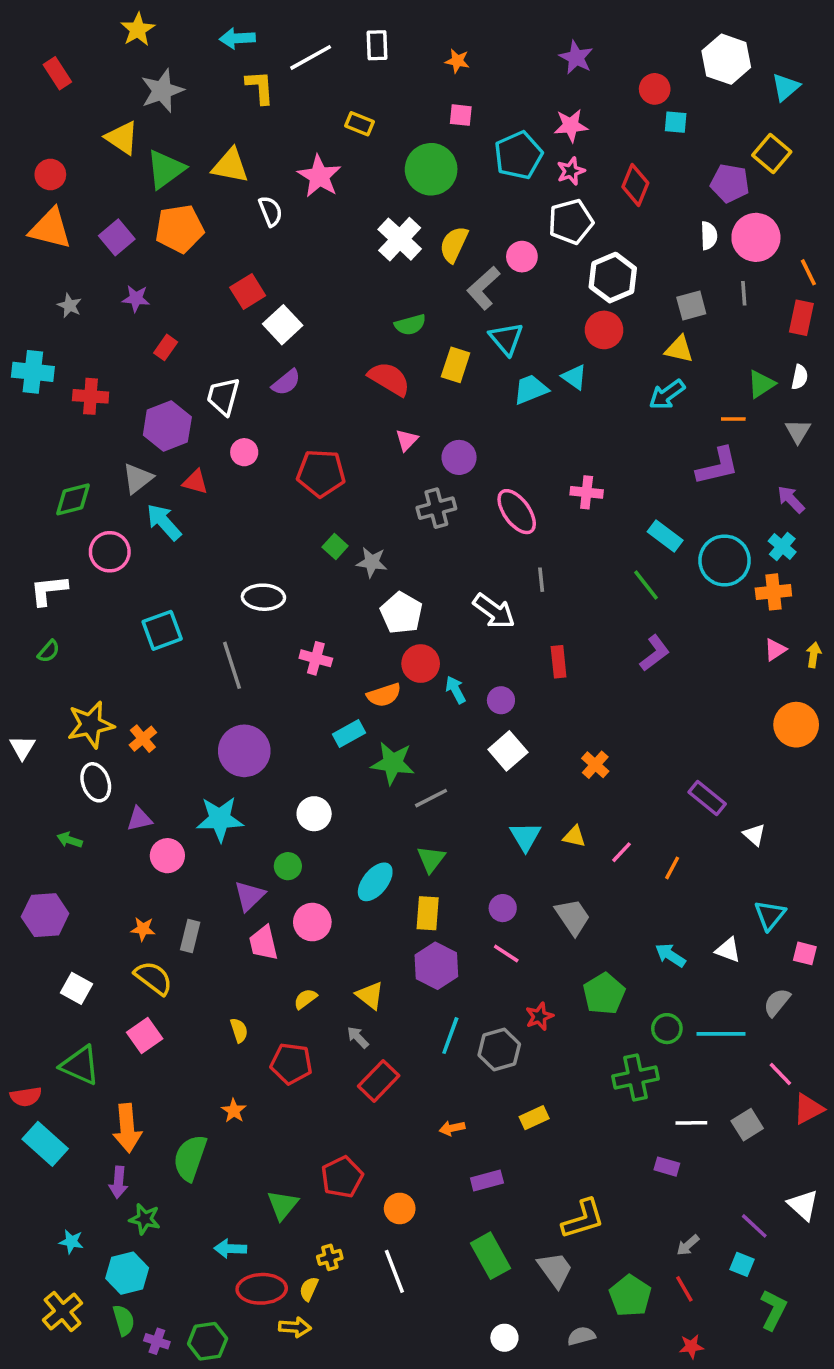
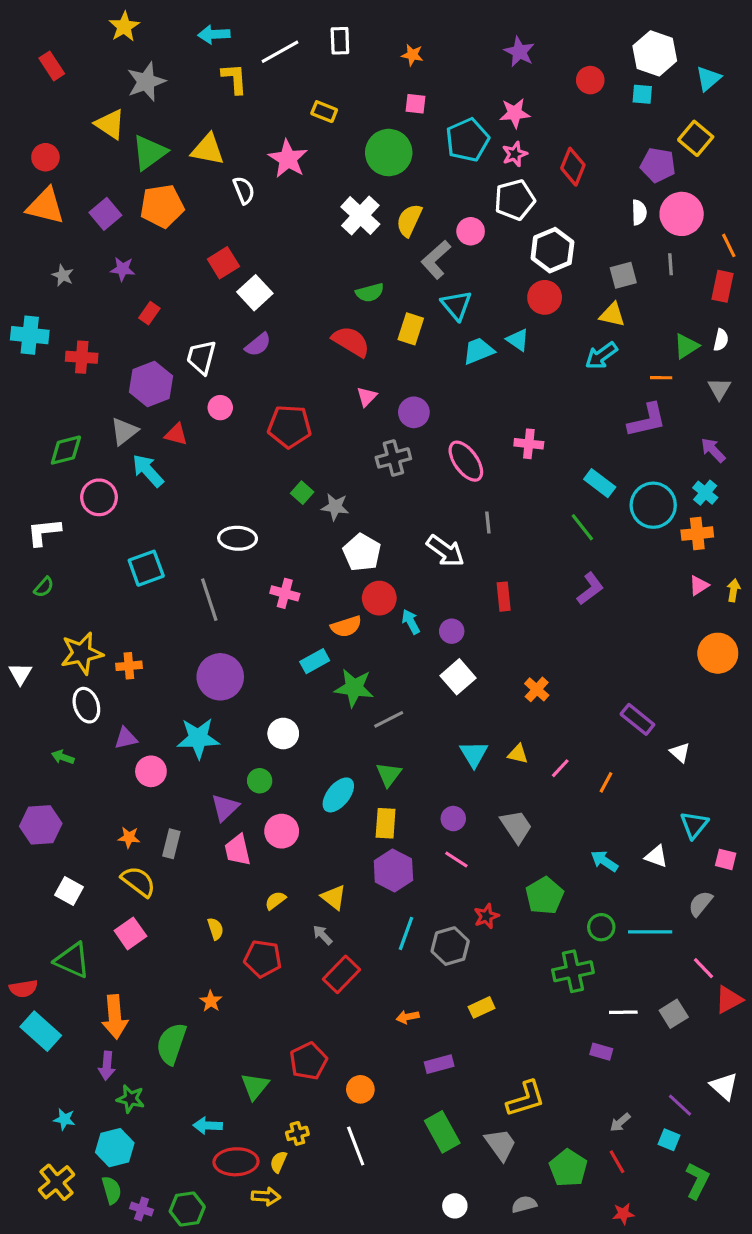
cyan square: (676, 122) -> (642, 94), moved
orange cross: (143, 739) -> (129, 666), turned 35

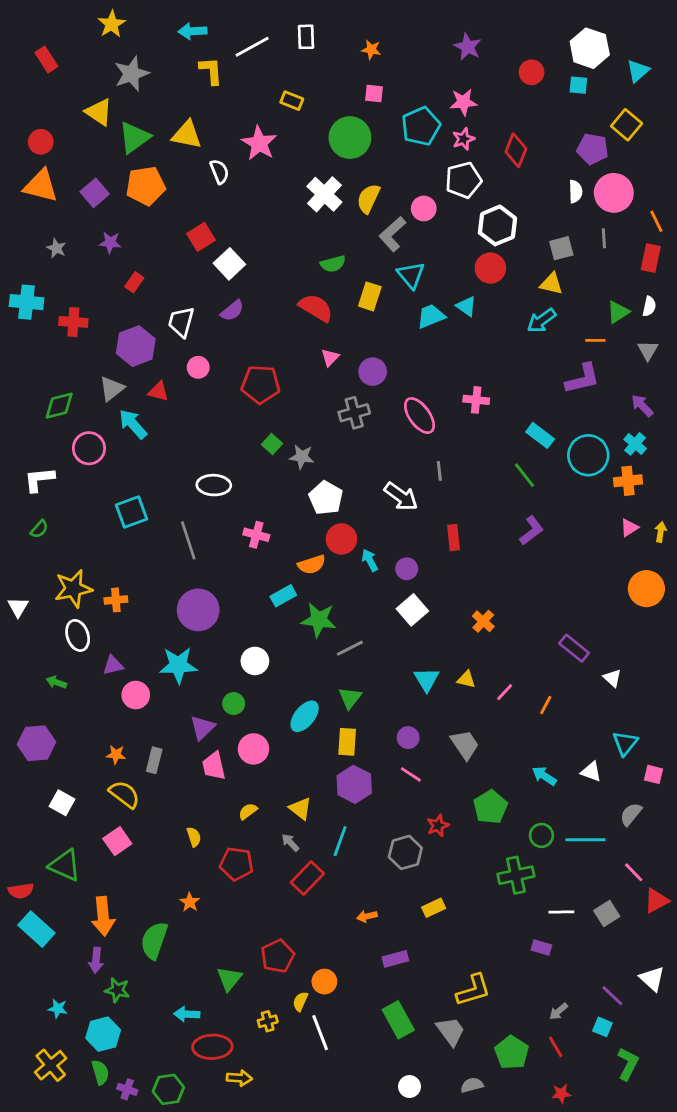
cyan line: (406, 933) -> (340, 841), moved
yellow semicircle: (278, 1162) -> (300, 1001), moved

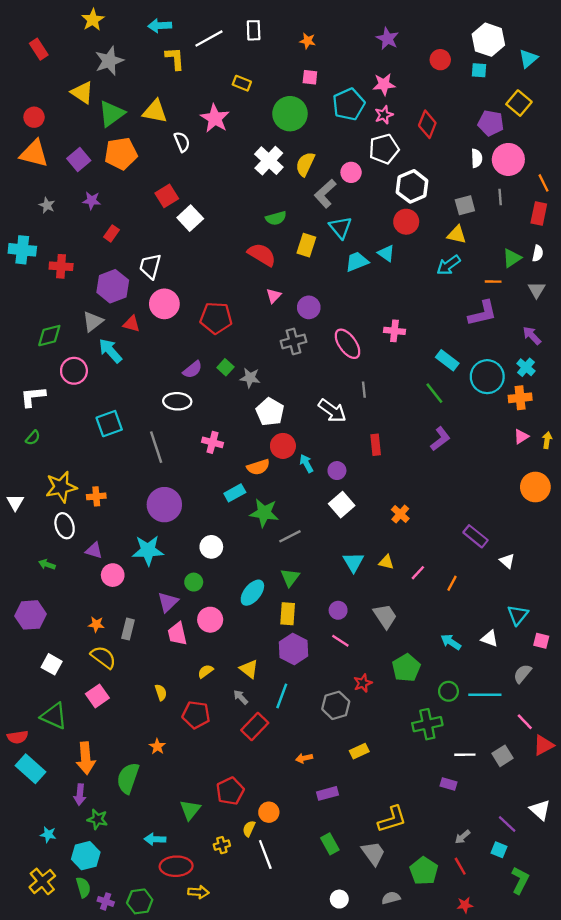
purple semicircle: (232, 311) -> (193, 370), moved
pink circle: (198, 367) -> (164, 304), size x1.6
purple triangle: (113, 665) -> (94, 550), turned 30
green rectangle: (398, 1020) -> (330, 844), size x0.7

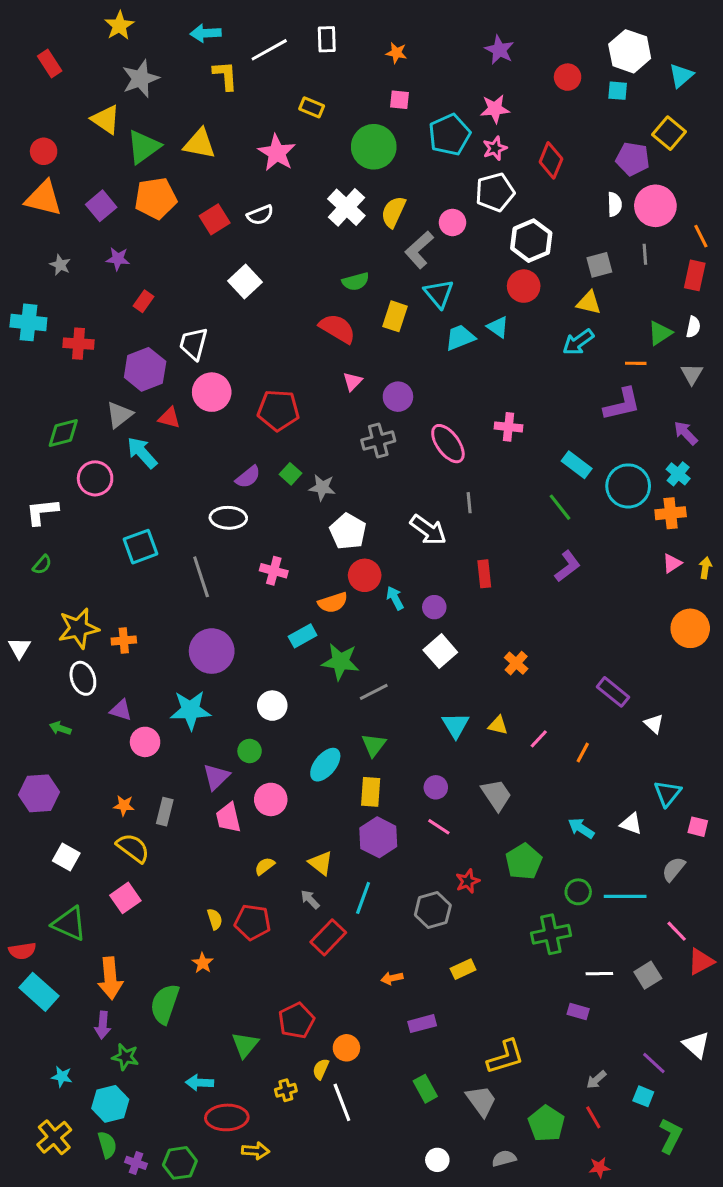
white semicircle: (182, 142) -> (260, 215), moved, turned 90
red square: (167, 196) -> (215, 219), moved
yellow semicircle: (161, 692) -> (215, 919), moved

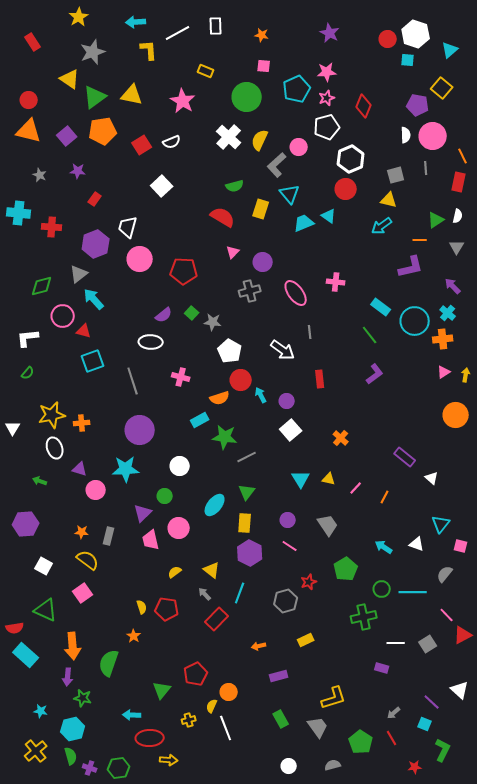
red circle: (568, 77) -> (388, 39), moved
red triangle: (169, 418) -> (84, 331), moved
red star: (599, 1167) -> (415, 767), moved

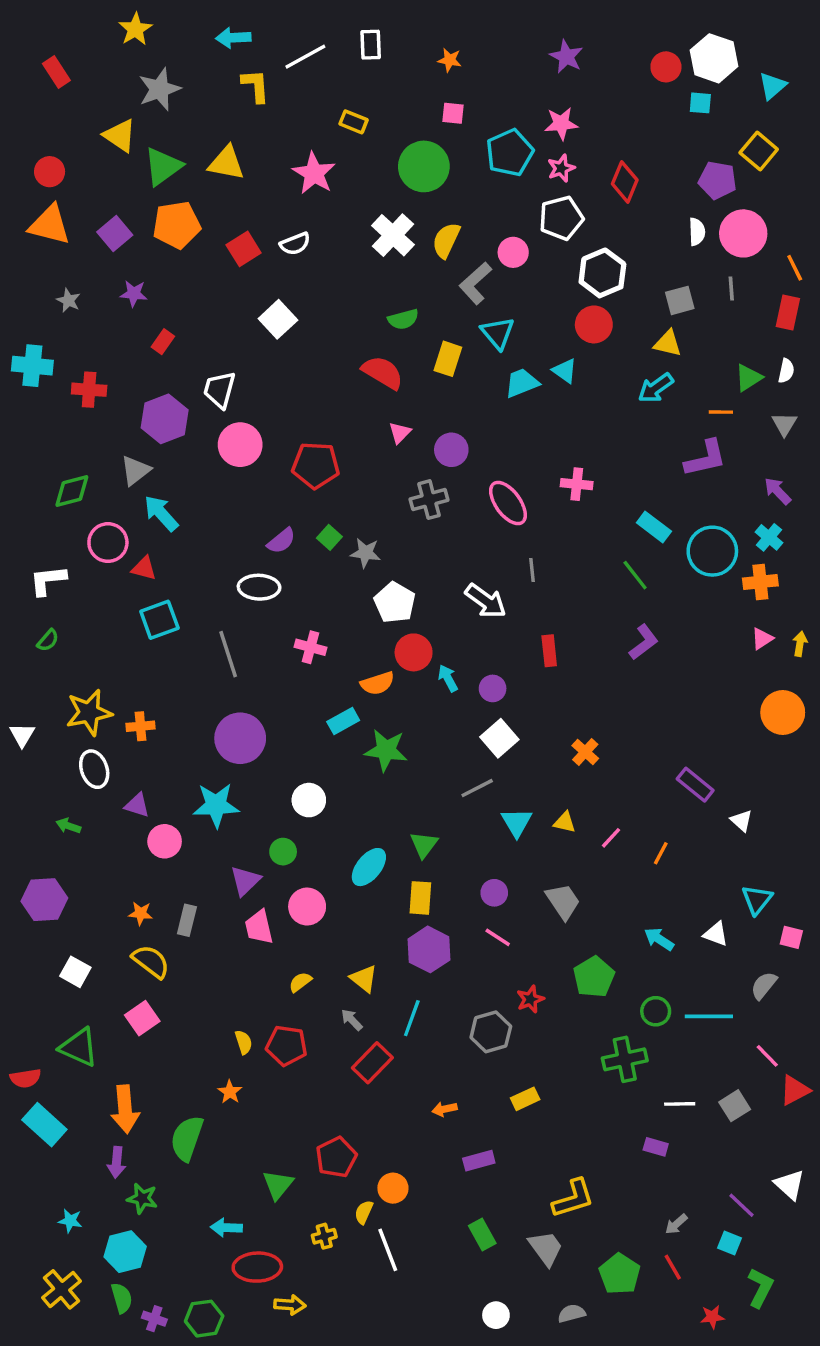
gray line: (247, 457) -> (477, 788), moved

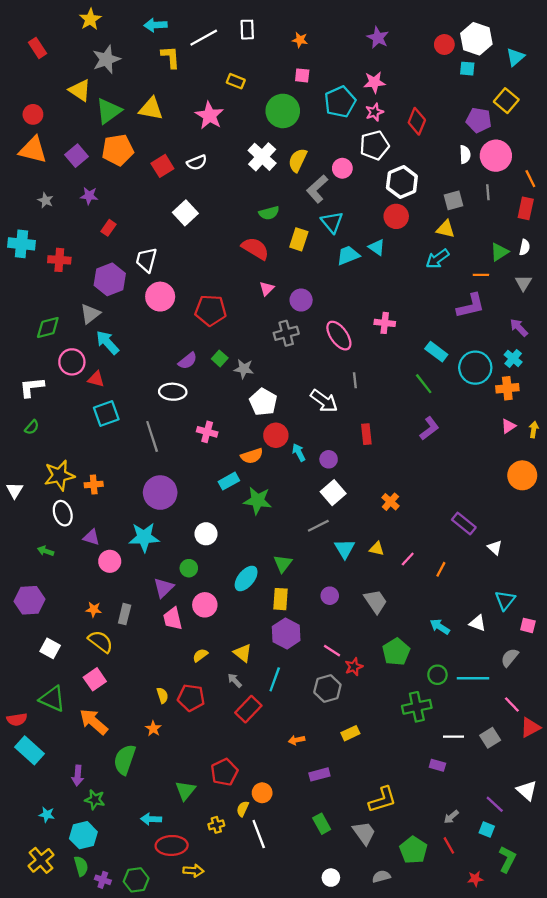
pink line: (498, 937) -> (332, 651), moved
orange arrow: (125, 1109) -> (94, 722), moved, turned 136

